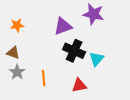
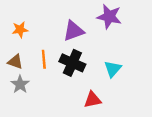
black cross: (74, 51) -> (72, 63), moved
orange line: (44, 78) -> (44, 59), moved

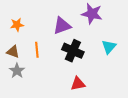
black cross: (72, 63) -> (73, 51), moved
cyan triangle: (113, 69) -> (109, 47), moved

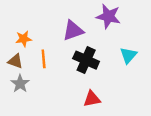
orange star: (17, 25) -> (24, 39), moved

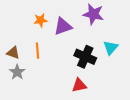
orange star: (24, 39) -> (41, 20), moved
black cross: (86, 60) -> (85, 57), moved

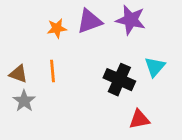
purple triangle: (63, 26) -> (89, 21), moved
red triangle: (79, 85) -> (139, 119), moved

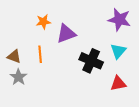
purple star: (131, 20) -> (119, 20), moved
purple triangle: (89, 21) -> (66, 34), moved
red triangle: (139, 119) -> (118, 84), moved

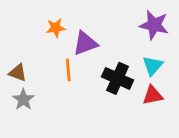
orange line: (40, 54) -> (68, 70), moved
red triangle: (118, 84) -> (153, 95), moved

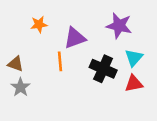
purple star: (154, 25) -> (119, 26), moved
orange star: (56, 28) -> (39, 24), moved

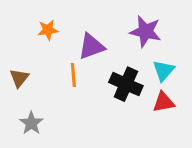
brown triangle: (16, 64) -> (19, 78), turned 49
gray star: (21, 87) -> (31, 123), moved

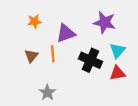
brown triangle: (19, 78) -> (31, 56), moved
gray star: (31, 123) -> (47, 93), moved

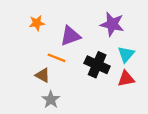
orange line: (53, 54) -> (57, 58), turned -63
brown triangle: (31, 56) -> (43, 75), moved, turned -40

